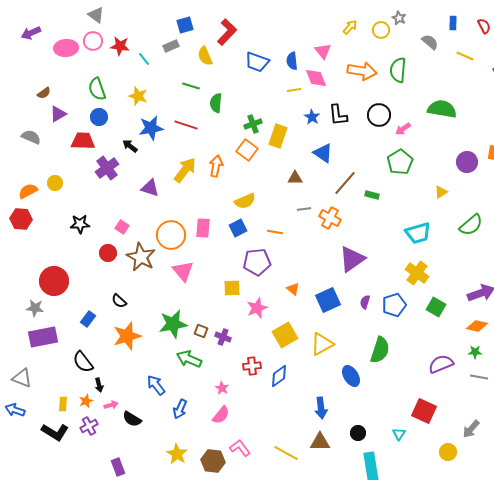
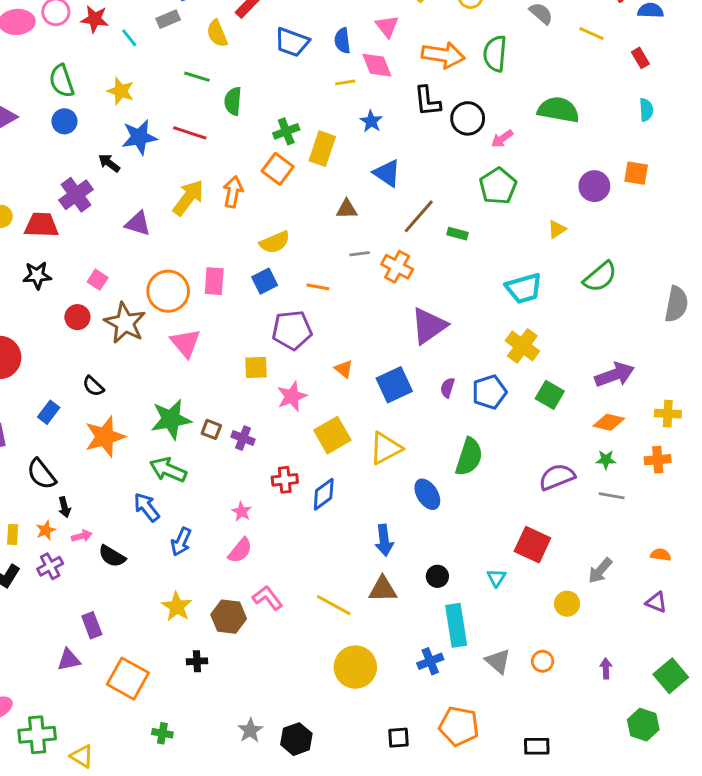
black L-shape: (338, 115) -> (427, 101), moved
red trapezoid: (83, 141) -> (41, 225), moved
green arrow: (189, 359) -> (168, 470), moved

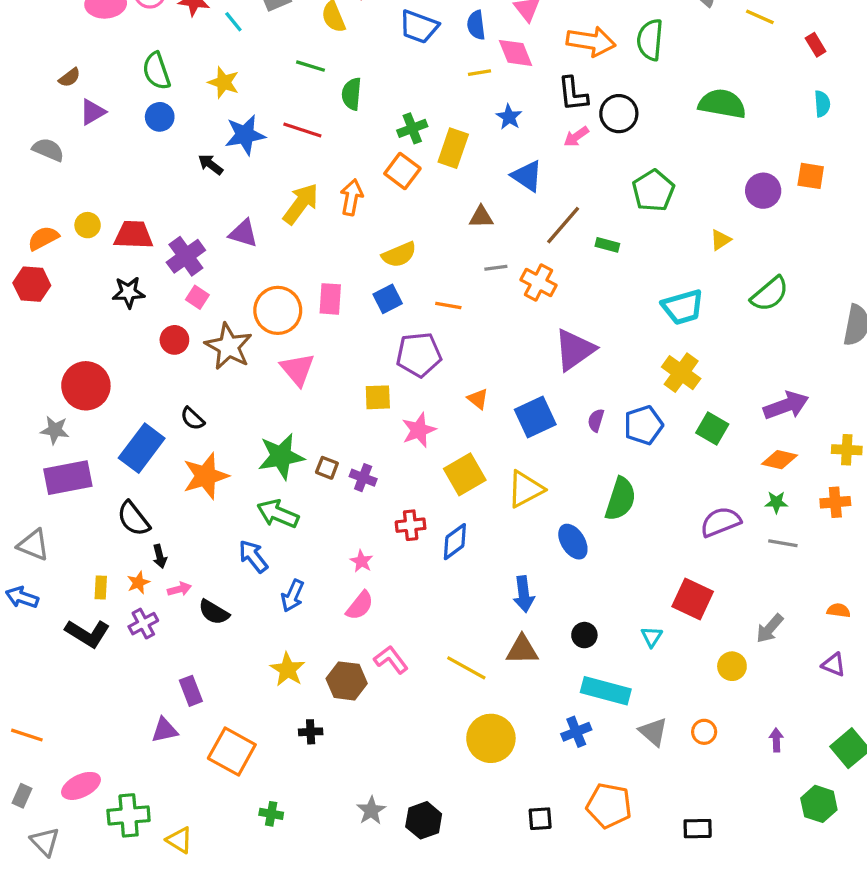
pink arrow: (502, 139) -> (576, 137), moved
purple cross: (76, 195) -> (186, 256), moved
blue rectangle: (49, 412) -> (142, 448), size x1.8
cyan rectangle: (456, 625) -> (606, 691), turned -66

